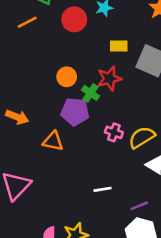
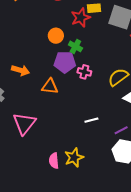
red star: (109, 79) -> (81, 18), moved
pink cross: (114, 132) -> (84, 72), moved

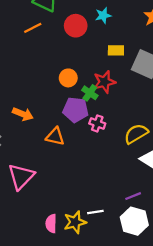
red star: (81, 18) -> (104, 82), moved
white line: (91, 120) -> (95, 212), moved

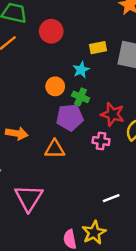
cyan star: (103, 15) -> (81, 70), moved
red star: (104, 82) -> (113, 114), moved, turned -30
pink cross: (97, 123) -> (101, 141), moved
white line: (95, 212) -> (111, 198), moved

